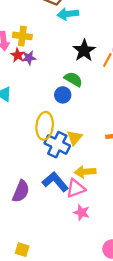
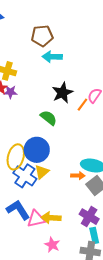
blue circle: (63, 95) -> (37, 150), moved, size x1.6
yellow arrow: (85, 172) -> (51, 218), moved
pink star: (82, 212) -> (52, 245), moved

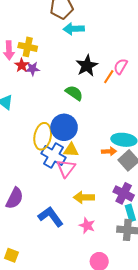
yellow triangle: (42, 172) -> (71, 150), turned 49
blue L-shape: (18, 210) -> (51, 217), moved
pink triangle: (36, 219) -> (66, 168), moved, turned -36

